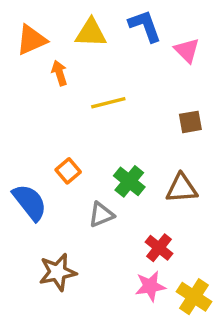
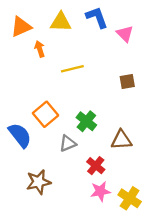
orange square: (68, 171) -> (46, 114), size x1.5
brown triangle: (182, 188) -> (121, 140), moved
red cross: (159, 248) -> (96, 166), moved

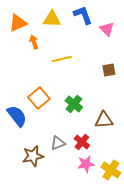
gray triangle: (68, 143) -> (58, 143), moved

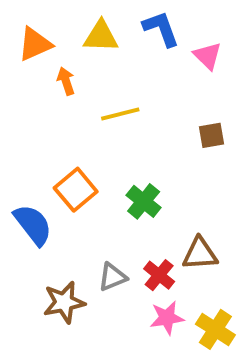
brown triangle: (104, 120) -> (200, 254), moved

